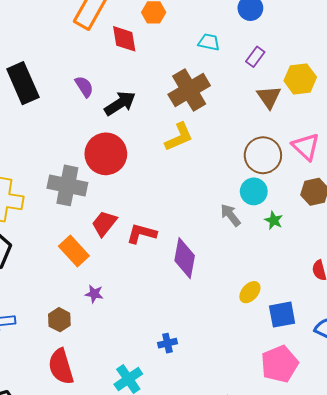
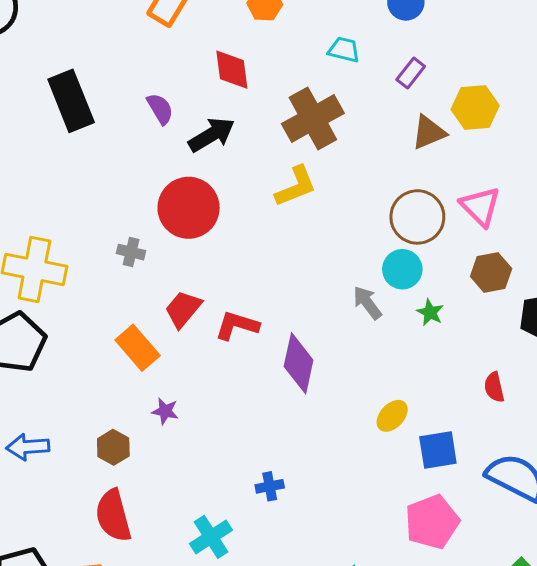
red diamond: (124, 39) -> (232, 70), moved
brown triangle: (269, 97) -> (429, 132), turned 40
gray cross: (67, 185) -> (131, 252), size x0.5

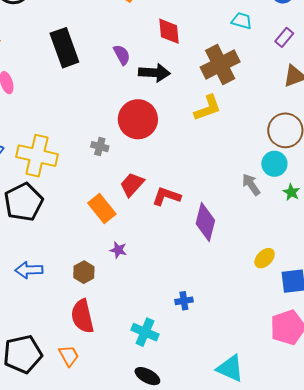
black arrow: (212, 135) -> (154, 73), turned 32
cyan cross: (211, 537) -> (145, 332), turned -36

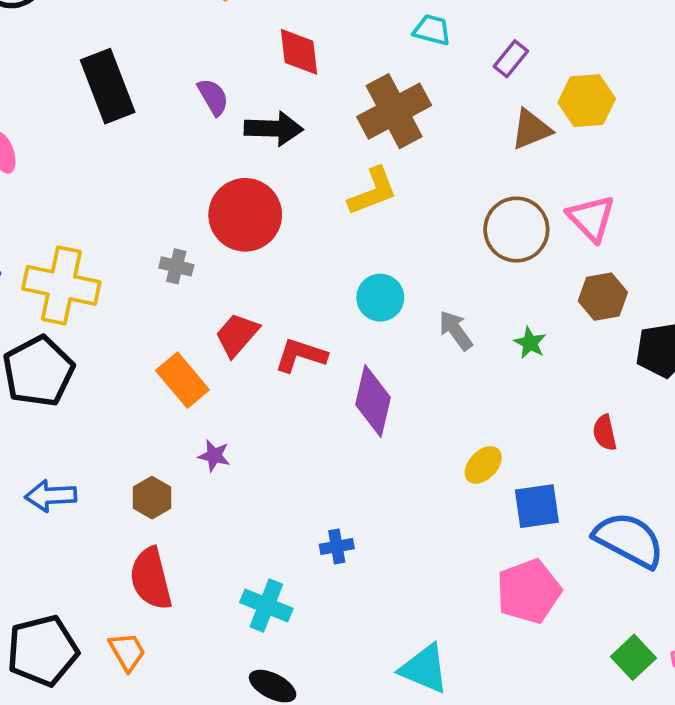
cyan circle: (274, 164) -> (380, 298), moved

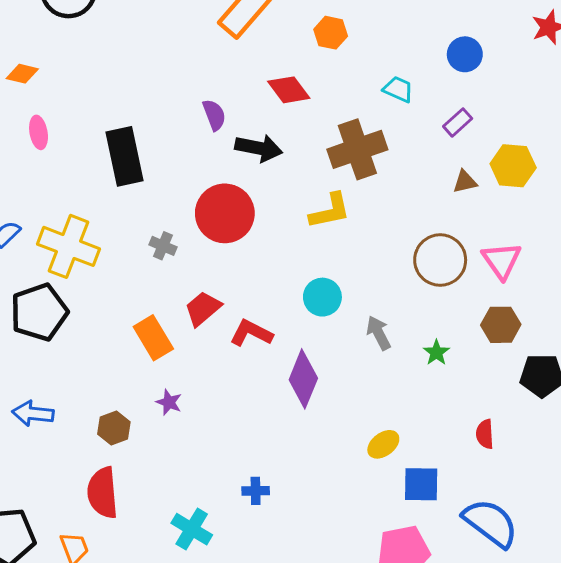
red diamond: (299, 52) -> (289, 90), turned -39
black rectangle: (108, 86) -> (124, 156), moved
brown triangle: (531, 129) -> (465, 182), size x0.7

